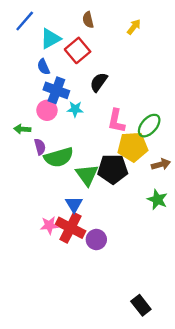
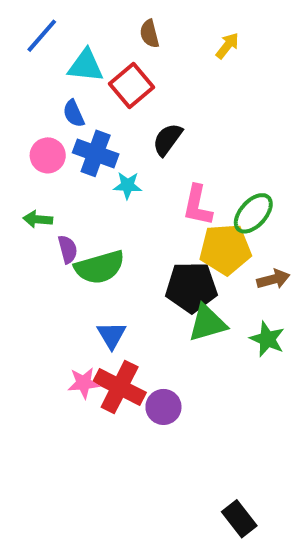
cyan triangle: (51, 39) -> (86, 66), turned 35
pink circle: (47, 110) -> (48, 155), moved
green triangle: (87, 175) -> (207, 323), moved, turned 50
blue triangle: (74, 204) -> (112, 335), moved

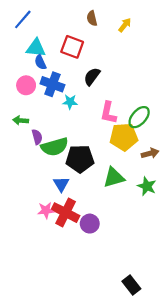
brown semicircle: (149, 34) -> (92, 18), moved
cyan triangle: (86, 66) -> (36, 48), moved
red square: (132, 86) -> (72, 47), turned -30
black pentagon: (191, 287) -> (80, 159), moved

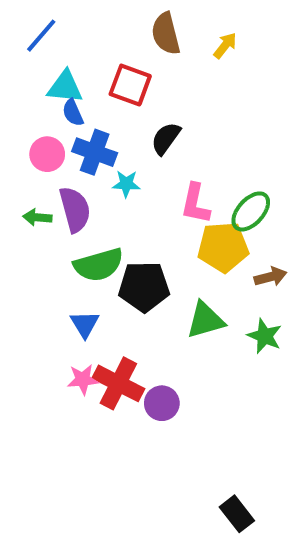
brown semicircle: (92, 18) -> (166, 34), size x1.5
purple semicircle: (37, 137) -> (75, 210), moved, size x1.6
blue triangle: (61, 184) -> (85, 324), moved

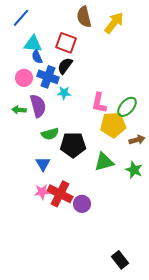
yellow arrow: (225, 45) -> (114, 23), size x1.6
black semicircle: (166, 138) -> (65, 66), moved
green semicircle: (99, 265) -> (50, 134), size x0.7

